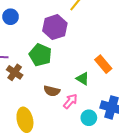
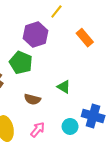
orange rectangle: (103, 64) -> (85, 38), moved
pink arrow: (70, 101) -> (38, 130), moved

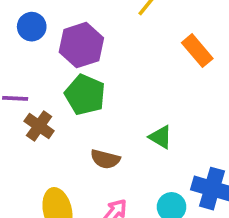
purple hexagon: (36, 34) -> (81, 45), moved

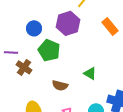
blue circle: (32, 27) -> (34, 28), moved
purple hexagon: (81, 45) -> (68, 23), moved

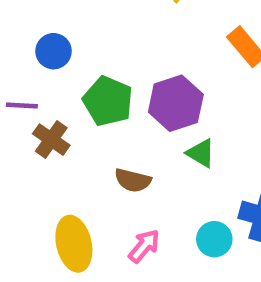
purple hexagon: (68, 23) -> (176, 103), moved
blue circle: (34, 28) -> (54, 51), moved

